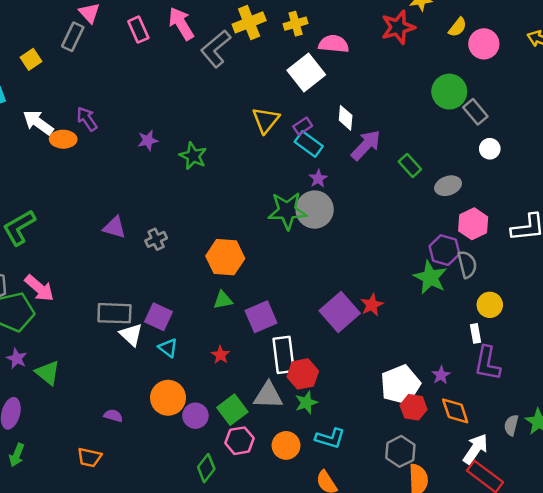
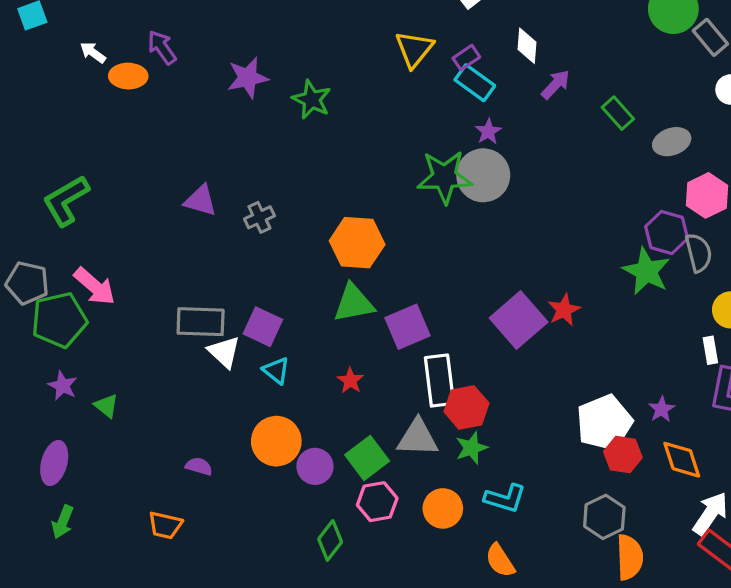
white arrow: (38, 123) -> (93, 52), size x0.6
purple star: (148, 140) -> (248, 78), size x1.4
purple arrow: (366, 145) -> (556, 84), size x0.7
green triangle: (223, 300) -> (354, 303), size x1.5
green triangle: (48, 373) -> (106, 406), size x0.7

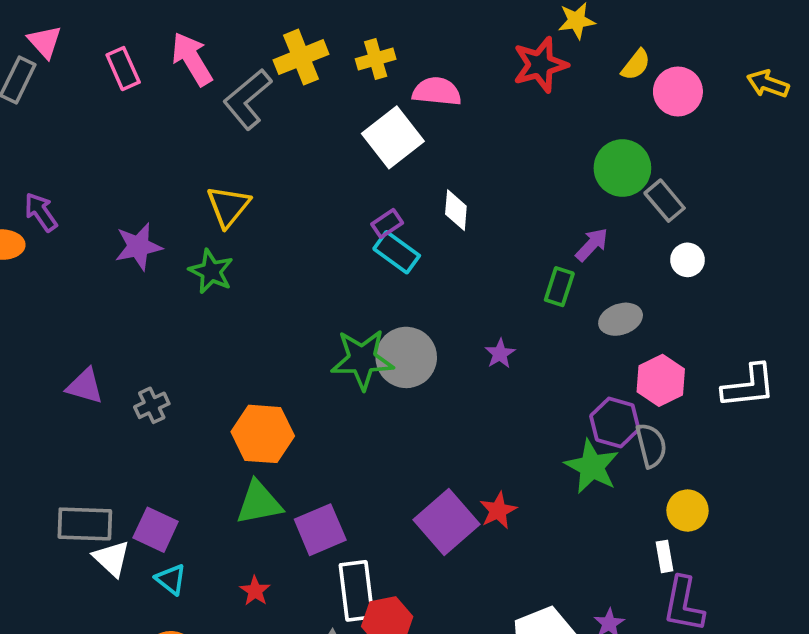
yellow triangle: (414, 49) -> (228, 206), moved
purple arrow: (556, 84) -> (592, 245), moved
green rectangle: (618, 113) -> (559, 287), turned 60
purple star: (488, 132) -> (500, 354), moved

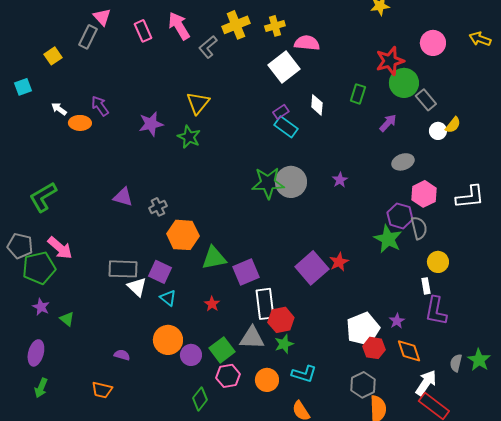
red star: (540, 65) -> (390, 61), moved
yellow semicircle: (636, 65) -> (453, 125), moved
gray L-shape: (247, 99) -> (208, 47), size x0.7
green rectangle: (559, 287) -> (358, 94), moved
orange hexagon: (263, 434) -> (183, 235), moved

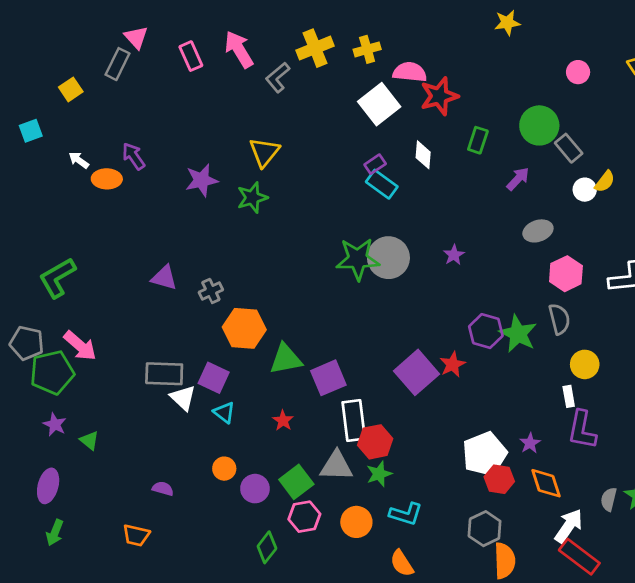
pink circle: (433, 43) -> (578, 72), size x0.7
red star: (390, 61) -> (439, 96), moved
green star: (189, 137) -> (252, 198), turned 30
purple hexagon: (400, 216) -> (486, 331), moved
orange circle: (168, 340) -> (224, 469), size x0.6

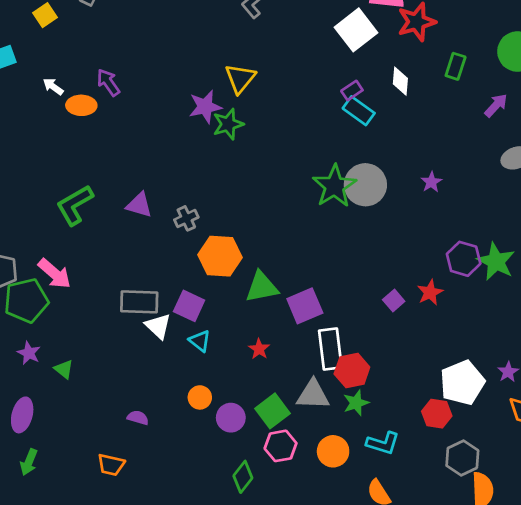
purple star: (202, 180) -> (205, 107), moved
green star: (358, 259) -> (334, 186), turned -30
green L-shape: (57, 278) -> (75, 205), moved
purple square: (416, 372) -> (394, 301), size x0.5
red hexagon: (499, 479) -> (437, 414), moved

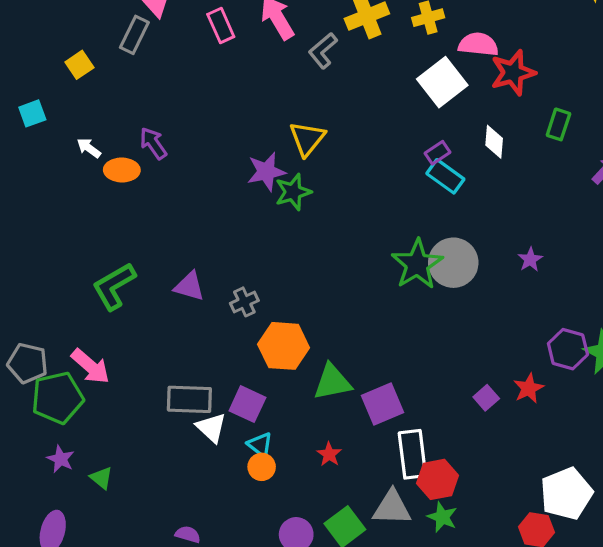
orange circle: (200, 397) -> (262, 467), moved
green star: (356, 403) -> (442, 517), turned -30

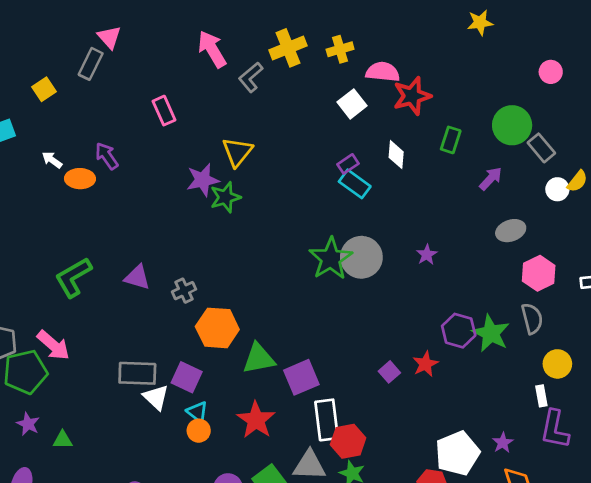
pink rectangle: (221, 26) -> (164, 111), moved
white square: (442, 82) -> (352, 104), size x0.7
red star: (329, 454) -> (256, 420), size x1.8
green triangle: (101, 478) -> (63, 440), turned -40

